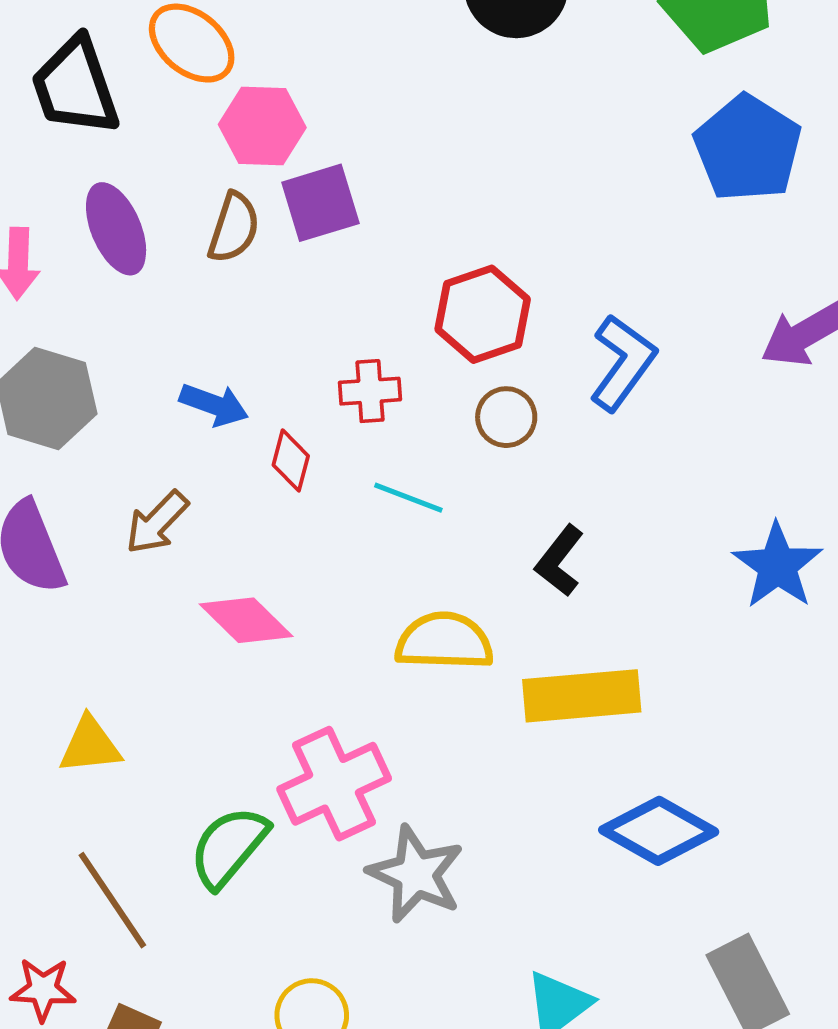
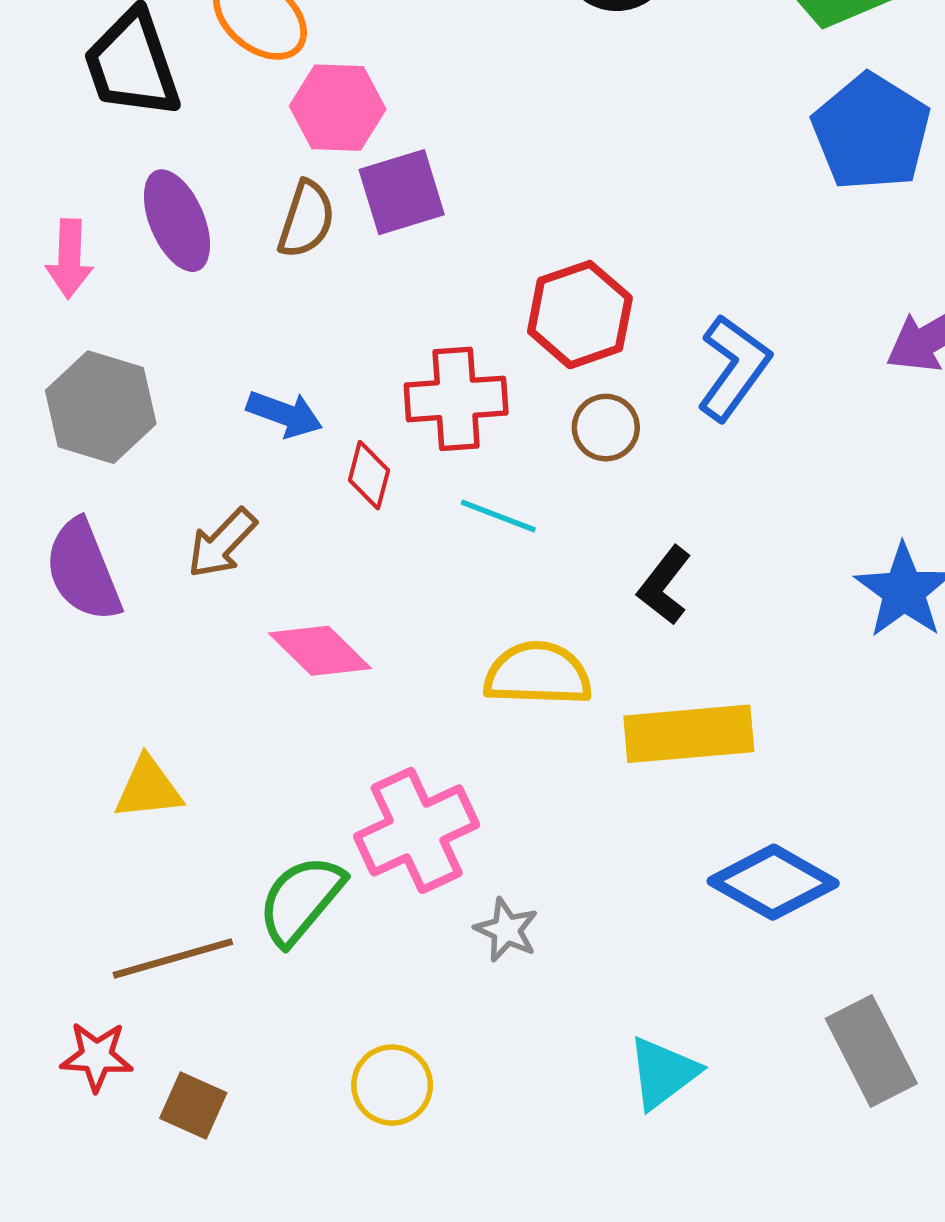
red cross: (370, 391) -> (456, 399), size x1.5
gray star: (416, 874) -> (506, 930), size x0.6
brown line: (112, 900) -> (173, 958), turned -72

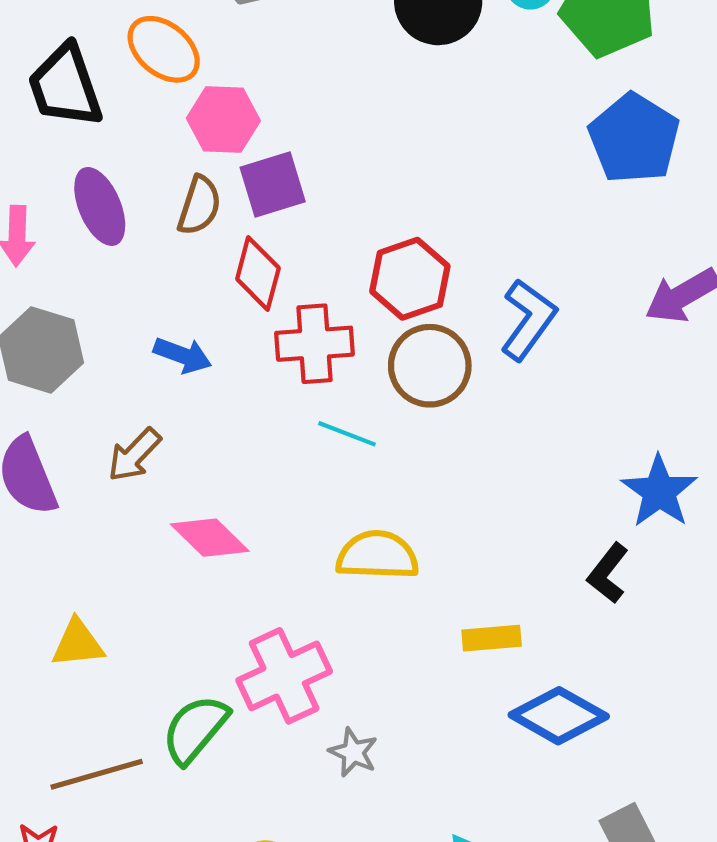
brown circle: (606, 428) -> (430, 366), size x1.6
red diamond: (369, 475) -> (258, 274), moved, size x1.4
black L-shape: (664, 585) -> (608, 573), moved
yellow rectangle: (689, 734) -> (492, 638), moved, size x0.6

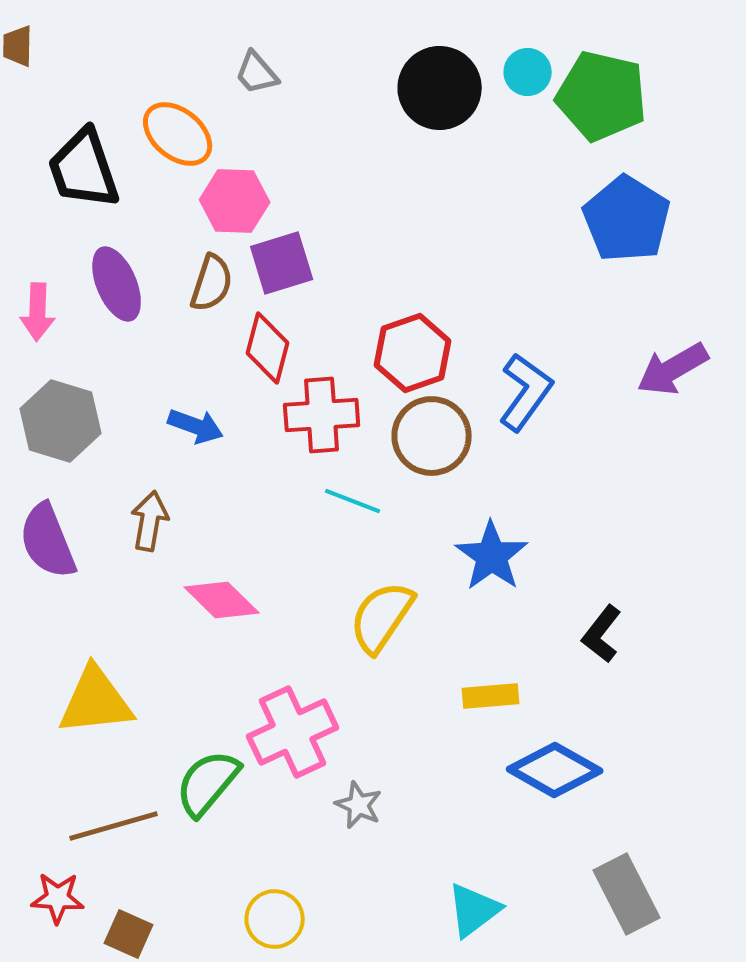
brown arrow: (134, 455) -> (150, 521), turned 146
blue star: (659, 491) -> (492, 556), moved
yellow semicircle: (377, 555) -> (382, 617), turned -58
yellow triangle: (78, 643) -> (96, 701), size x1.5

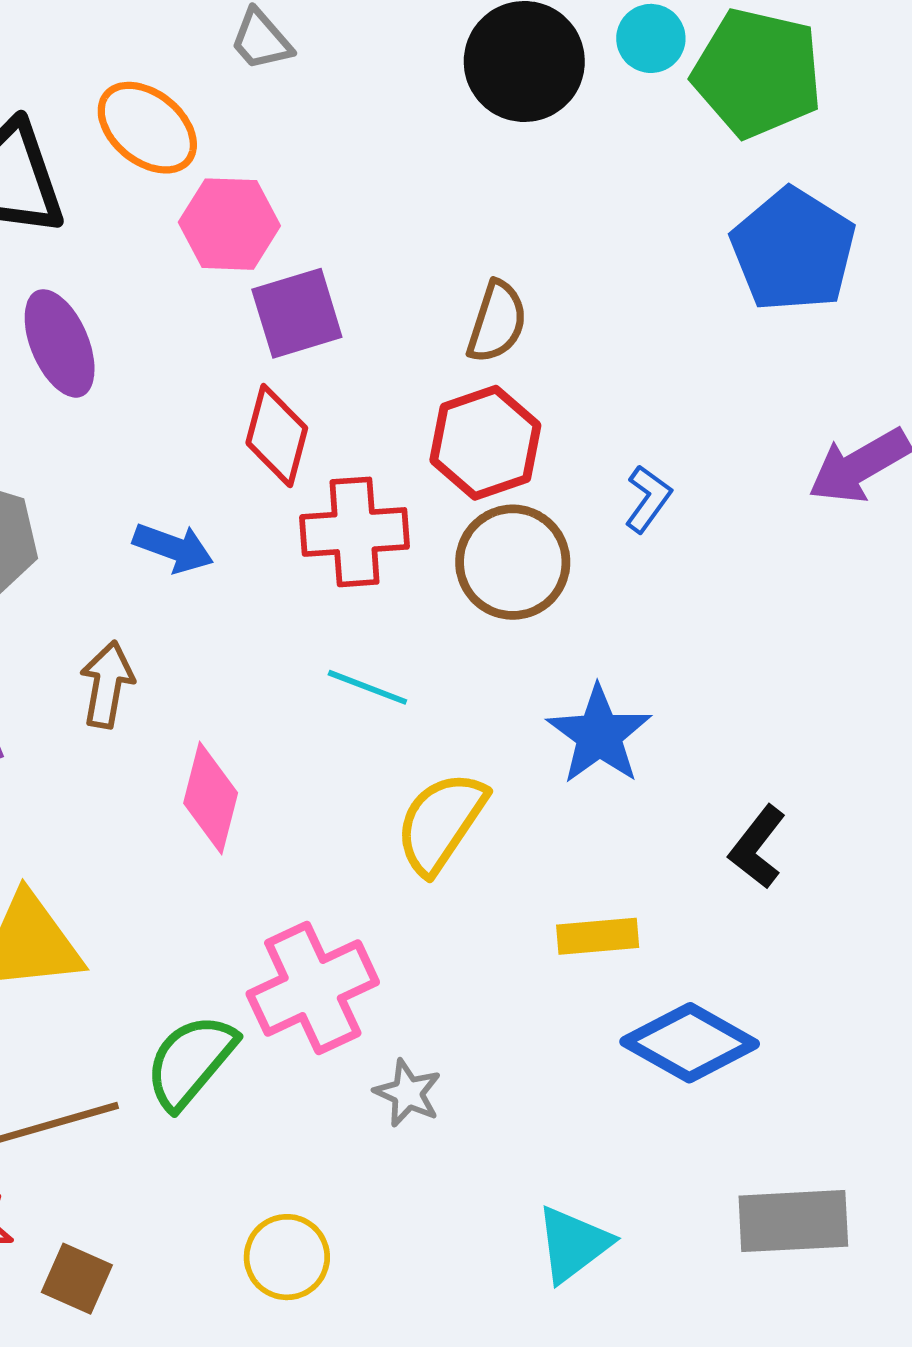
brown semicircle: (212, 283) -> (497, 322), moved
blue L-shape: (526, 392) -> (648, 499), size x0.6
cyan line: (353, 501) -> (367, 687), moved
pink diamond: (222, 600) -> (211, 798), turned 60
gray rectangle: (627, 894) -> (793, 1221), turned -66

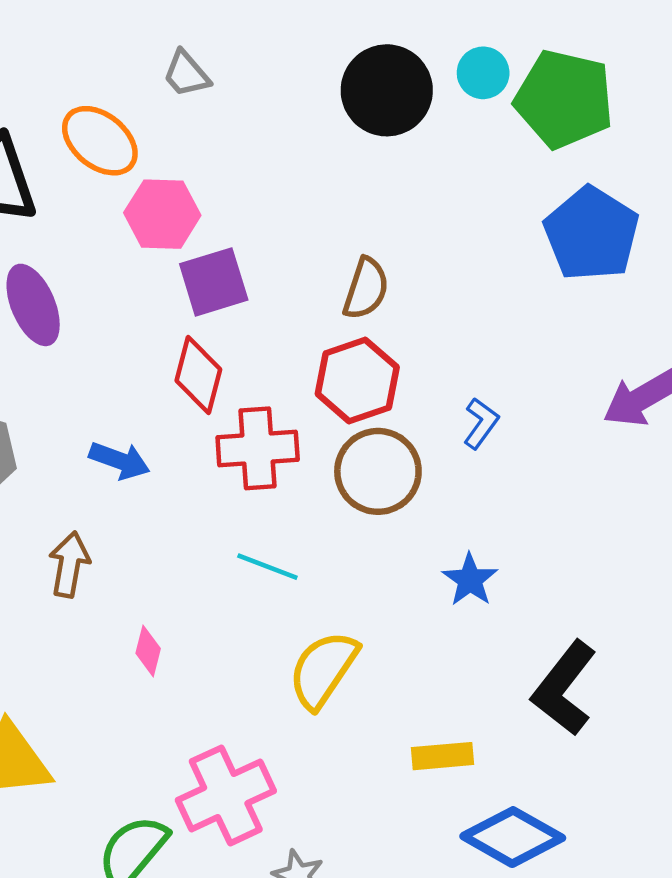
blue star: (599, 735) -> (470, 580), moved, size x0.7
pink diamond: (211, 798) -> (148, 651), size x0.6
black L-shape: (757, 847) -> (564, 688), size x1.5

